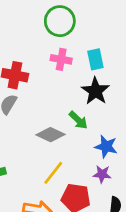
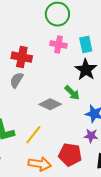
yellow line: (53, 173) -> (33, 135), moved

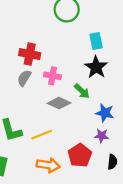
pink cross: (59, 44) -> (53, 76), moved
yellow line: (33, 135) -> (42, 135), turned 30
red pentagon: (70, 155) -> (80, 155), turned 30

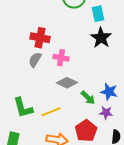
cyan rectangle: (96, 41) -> (98, 14), moved
black star: (96, 67) -> (101, 38), moved
green arrow: (82, 91) -> (88, 98), moved

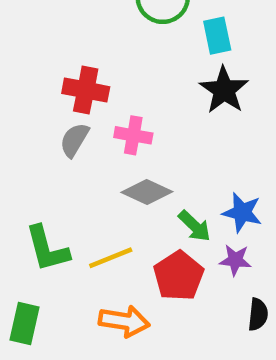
red pentagon: (86, 131) -> (179, 276), moved

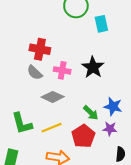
black star: (224, 90) -> (93, 67), moved
gray semicircle: (74, 140) -> (35, 73), turned -77
gray diamond: (147, 192) -> (53, 97), moved

